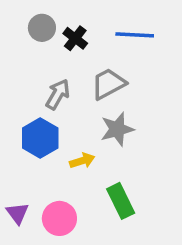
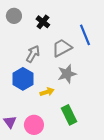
gray circle: (42, 28) -> (14, 16), moved
blue line: (135, 35) -> (85, 35), moved, turned 65

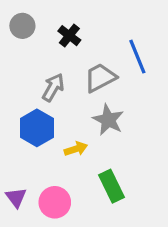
gray star: (67, 74) -> (108, 120), turned -30

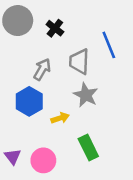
gray circle: (22, 26) -> (18, 21), size x1.5
gray trapezoid: (100, 78) -> (79, 62), turned -60

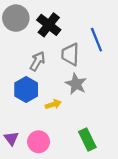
black cross: (55, 28) -> (49, 25), size x1.5
green rectangle: (88, 148) -> (87, 139), moved

